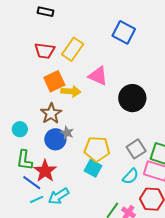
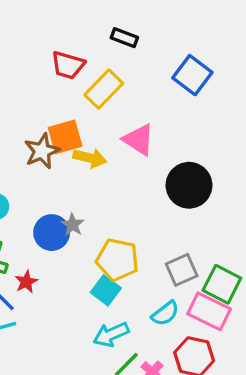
black rectangle: (46, 12) -> (124, 38), moved
red trapezoid: (45, 51) -> (68, 65), moved
brown star: (51, 113) -> (42, 151), moved
red star: (45, 171) -> (26, 282), size x0.6
cyan arrow: (59, 196) -> (111, 334), moved

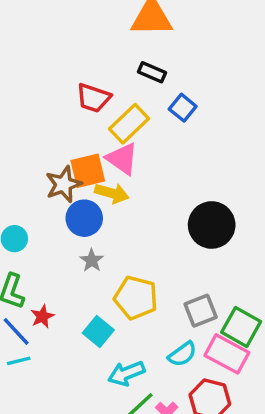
blue square: (192, 75) -> (183, 108), moved, size x0.7
pink triangle: (139, 140) -> (122, 159), moved
blue circle: (52, 233) -> (84, 218), moved
cyan square: (106, 290) -> (98, 332), moved

